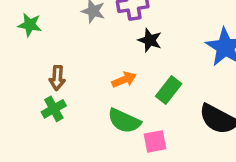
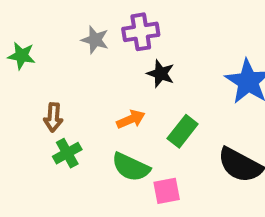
green cross: (54, 109) -> (67, 153), moved

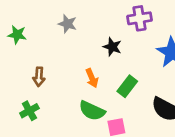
purple cross: (141, 32) -> (139, 18), moved
orange arrow: (131, 119) -> (92, 78), turned 90
green cross: (67, 153) -> (29, 111), moved

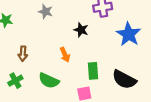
green rectangle: (127, 86) -> (93, 71), moved, turned -42
green semicircle: (92, 111) -> (49, 81), moved

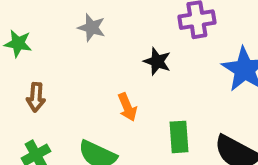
brown arrow: (23, 54) -> (36, 97), moved

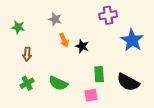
black star: (157, 61) -> (82, 46), moved
orange arrow: (127, 107) -> (64, 40), moved

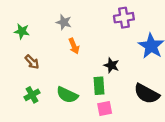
black star: (82, 46) -> (111, 65), moved
brown arrow: (27, 54) -> (32, 62), turned -48
green rectangle: (99, 74) -> (99, 86), moved

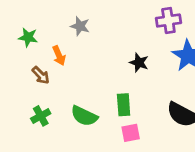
purple cross: (124, 18) -> (168, 20), moved
orange arrow: (74, 46) -> (59, 56), moved
black star: (111, 65) -> (139, 63), moved

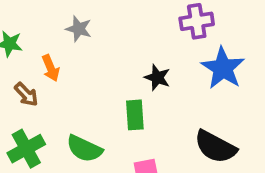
green rectangle: (124, 105) -> (135, 115), moved
green cross: (41, 116) -> (26, 149), size x1.4

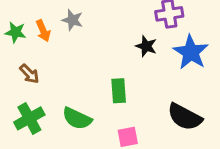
orange arrow: (51, 68) -> (43, 31), moved
black star: (157, 77) -> (146, 46), moved

